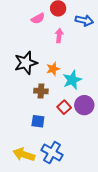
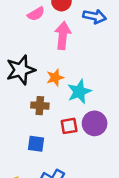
pink arrow: (59, 36) -> (63, 36), size x1.5
red square: (64, 107) -> (69, 126), turned 32

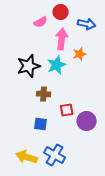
orange star: (55, 78) -> (80, 54), moved
cyan star: (79, 92) -> (57, 65), moved
purple circle: (95, 123) -> (87, 121), moved

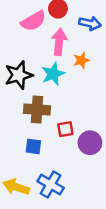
pink semicircle: (41, 22) -> (33, 21), size x1.5
brown cross: (44, 94) -> (37, 110), size x1.5

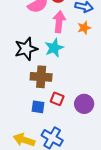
orange star: (81, 60) -> (84, 28), moved
red square: (65, 129) -> (57, 99), moved, turned 32

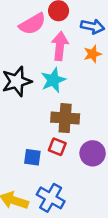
brown cross: (41, 77) -> (65, 118), moved

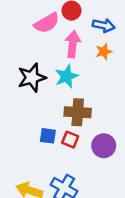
blue square: (32, 157) -> (48, 136), moved

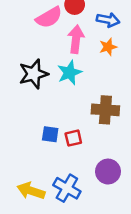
brown cross: (78, 112) -> (105, 110), moved
red square: (70, 140) -> (73, 138), turned -35
purple circle: (104, 146) -> (108, 172), moved

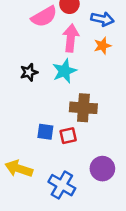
black star: (34, 74) -> (29, 72), size x0.6
brown cross: (105, 110) -> (83, 108), moved
yellow arrow: (31, 191) -> (19, 169), moved

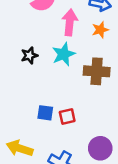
brown cross: (83, 108) -> (97, 71), moved

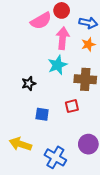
black star: (29, 55) -> (29, 83), moved
red square: (67, 117) -> (72, 106), moved

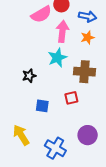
yellow arrow: (20, 144) -> (21, 135), turned 40

